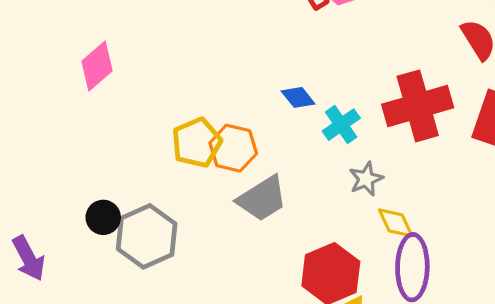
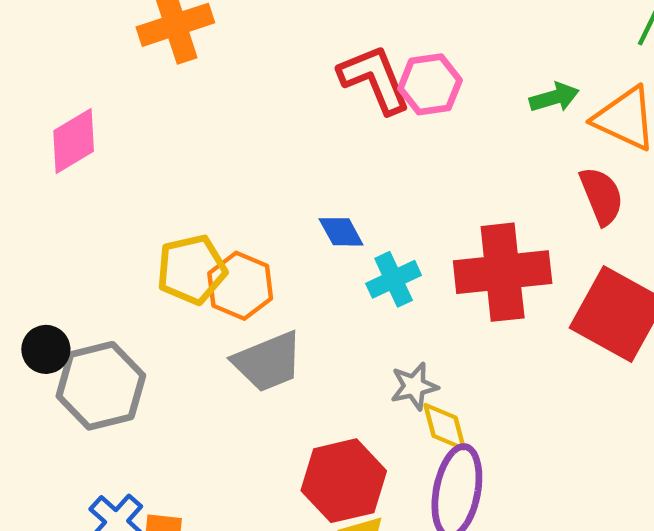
gray star: (366, 179) -> (414, 386), moved

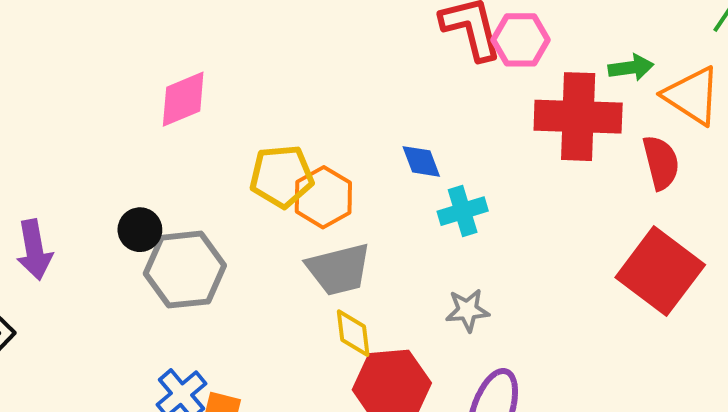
pink diamond: (74, 141) -> (183, 99), moved
red cross: (503, 272) -> (578, 117), moved
yellow diamond: (445, 427) -> (353, 333), moved

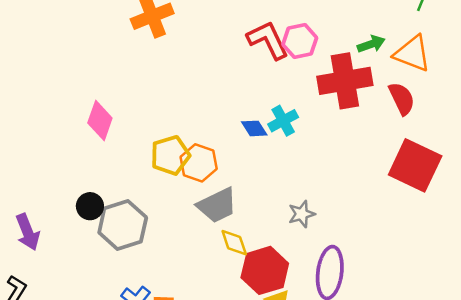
pink diamond: (183, 99) -> (100, 120), turned -36
cyan cross: (463, 211) -> (283, 121), moved

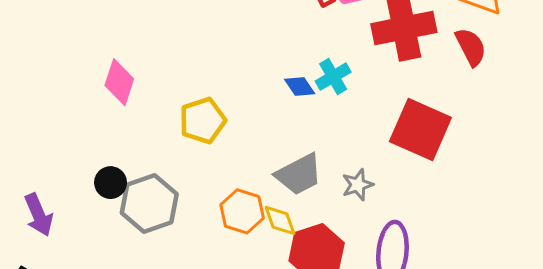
orange hexagon: (199, 163) -> (242, 211), moved
red square: (415, 165) -> (420, 129), moved
gray trapezoid: (217, 205) -> (299, 174), moved

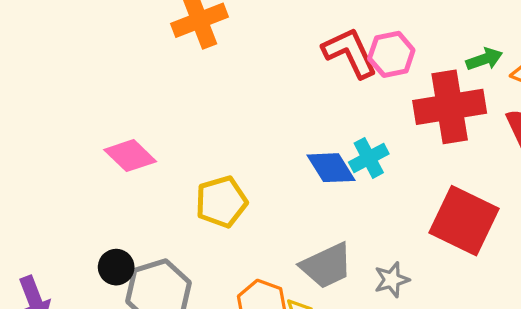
pink diamond: (119, 82) -> (130, 156), turned -66
blue diamond: (300, 86) -> (331, 168), size x1.4

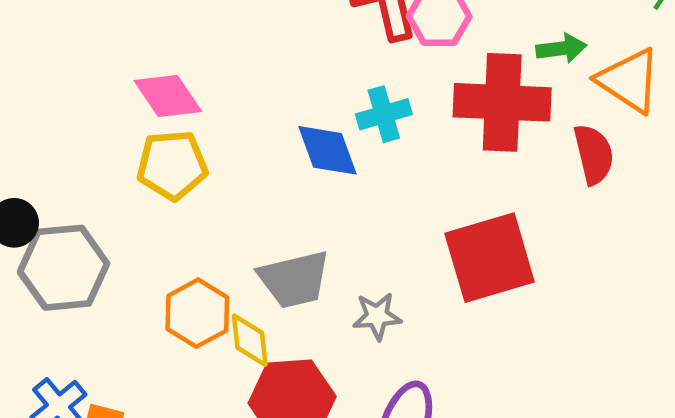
pink diamond: (130, 156) -> (168, 96), moved
cyan cross: (369, 158) -> (384, 114), moved
red square: (464, 221) -> (490, 258), turned 36

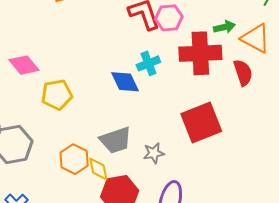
pink diamond: (168, 96) -> (24, 65), moved

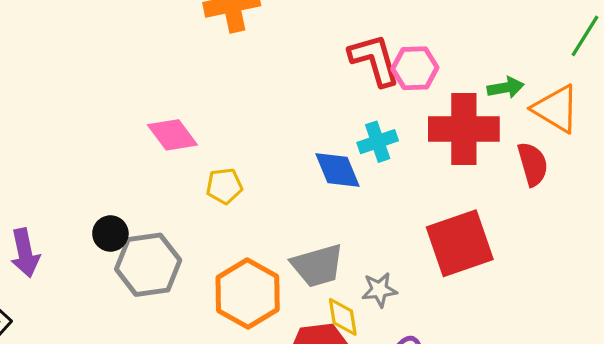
yellow pentagon: (57, 95) -> (224, 186), size x0.7
orange hexagon: (74, 159) -> (248, 294), size x1.4
yellow diamond: (98, 169) -> (343, 317), moved

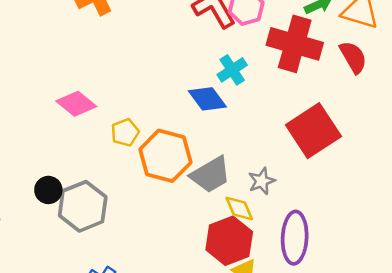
red cross: (464, 129) -> (295, 44), turned 30
orange hexagon: (248, 294) -> (165, 156), moved

